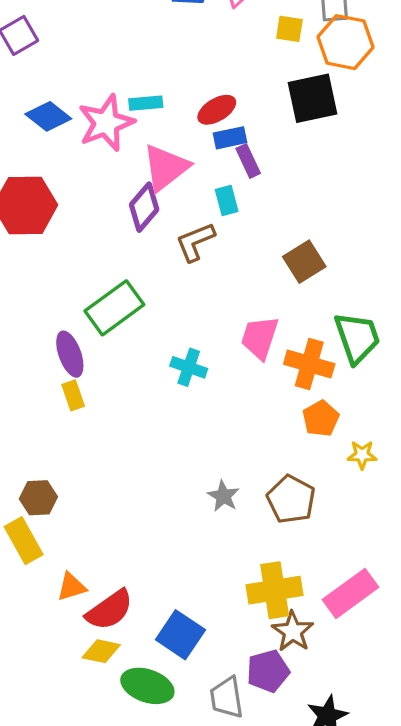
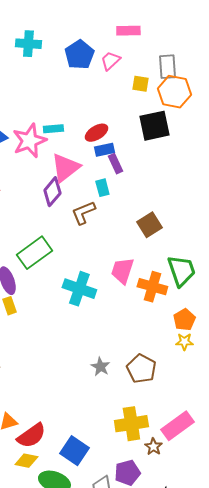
cyan cross: (189, 367) -> (79, 289), size x1.5
orange pentagon: (321, 418) -> (184, 320), moved
brown star: (293, 631) -> (153, 447), moved, size x0.7

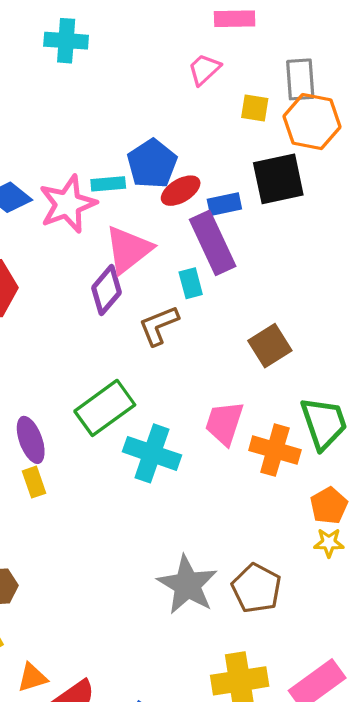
blue pentagon: (79, 55) -> (152, 164), moved
blue rectangle: (104, 150) -> (224, 204), moved
purple rectangle: (115, 164) -> (213, 243), size x1.8
green rectangle: (34, 253) -> (105, 408), moved
gray star: (100, 367) -> (187, 585), size x1.8

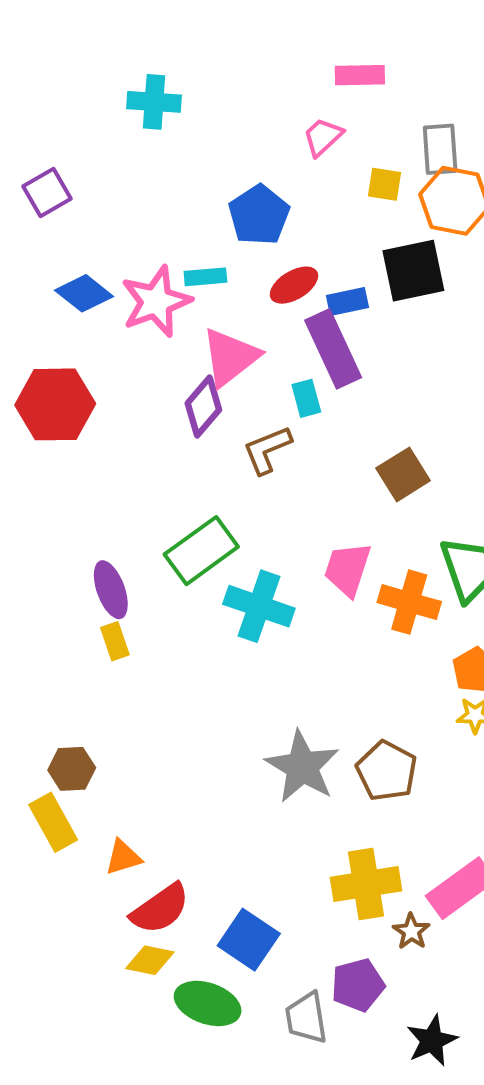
blue pentagon: (152, 164) -> (259, 215), moved
orange triangle: (32, 677) -> (123, 857), moved

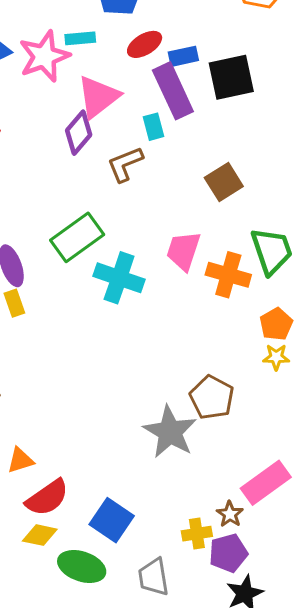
black square: (413, 271) -> (231, 77), moved
gray star: (302, 767) -> (170, 432), moved
yellow cross: (366, 884) -> (197, 534), moved, size x0.6
purple pentagon: (358, 985) -> (228, 553), moved

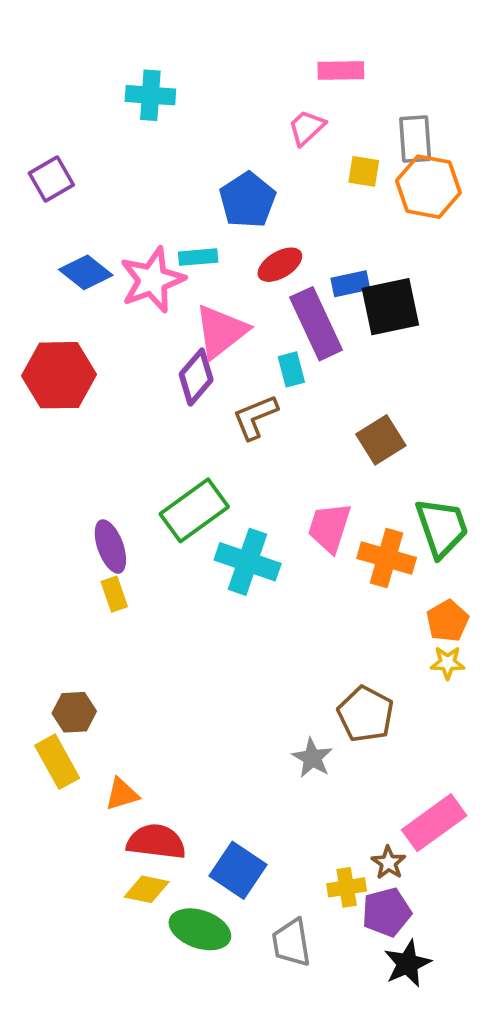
blue rectangle: (183, 56) -> (350, 284), moved
gray star: (170, 432) -> (312, 758), size x0.6
red semicircle: (47, 498) -> (156, 842), turned -138

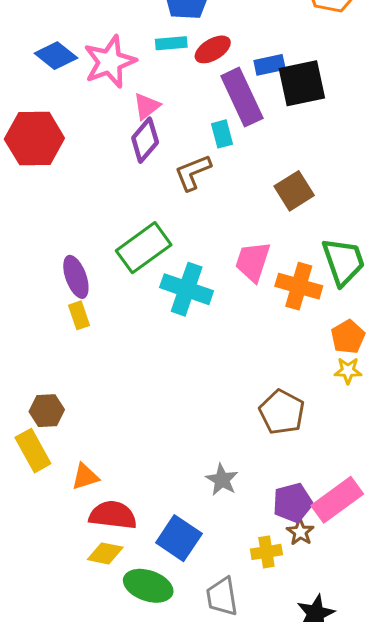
cyan rectangle: (198, 257) -> (171, 43), moved
pink triangle: (221, 331) -> (147, 106), moved, size x0.6
gray star: (312, 758) -> (222, 480), moved
purple pentagon: (387, 912) -> (293, 503), moved

